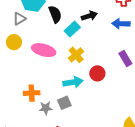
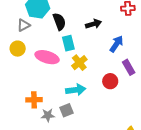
blue arrow: (121, 24) -> (116, 44), moved, turned 120
cyan rectangle: (72, 29) -> (68, 43), moved, turned -63
red circle: (97, 73) -> (110, 81), moved

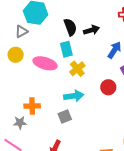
black semicircle: (59, 22) -> (70, 27), moved
gray star: (48, 115) -> (20, 123), moved

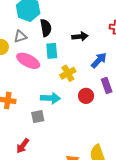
black semicircle: (70, 27) -> (46, 28), moved
gray triangle: (21, 31) -> (20, 37), moved
yellow cross: (77, 69) -> (68, 73), moved

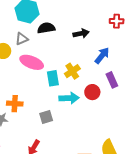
black semicircle: (46, 28) -> (46, 28), turned -84
cyan rectangle: (52, 51) -> (53, 78), moved
cyan arrow: (50, 98) -> (69, 98), moved

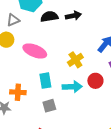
black arrow: (81, 34) -> (73, 16), moved
gray triangle: (22, 39) -> (13, 20), moved
cyan rectangle: (53, 78) -> (45, 81), moved

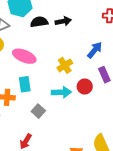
cyan rectangle: (45, 81) -> (25, 84), moved
gray square: (49, 106) -> (38, 111), turned -32

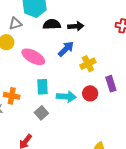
blue arrow: (95, 50) -> (66, 49), moved
yellow cross: (65, 65) -> (88, 64), moved
cyan rectangle: (25, 84) -> (43, 87), moved

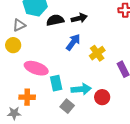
pink ellipse: (33, 57) -> (36, 68), moved
red circle: (90, 93) -> (102, 97), moved
gray square: (41, 113) -> (67, 106), moved

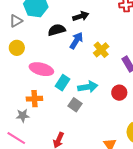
black semicircle: (55, 20) -> (57, 30), moved
gray triangle: (19, 25) -> (16, 21), moved
cyan rectangle: (56, 83) -> (62, 83), turned 49
red circle: (102, 97) -> (119, 93), moved

